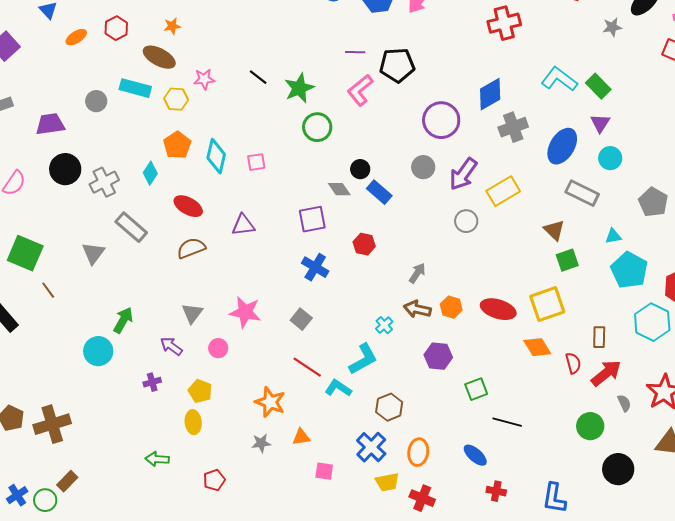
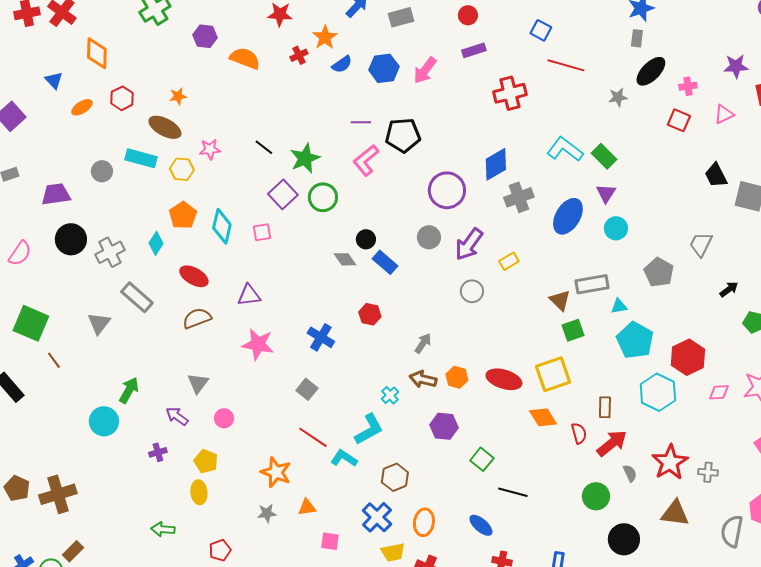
yellow rectangle: (503, 191) -> (509, 261), size x0.6
gray rectangle: (582, 193) -> (592, 284), moved, turned -36
purple square: (312, 219) -> (283, 194), moved, turned -32
pink star: (245, 312) -> (258, 344), moved
green square: (476, 389) -> (482, 459), turned -30

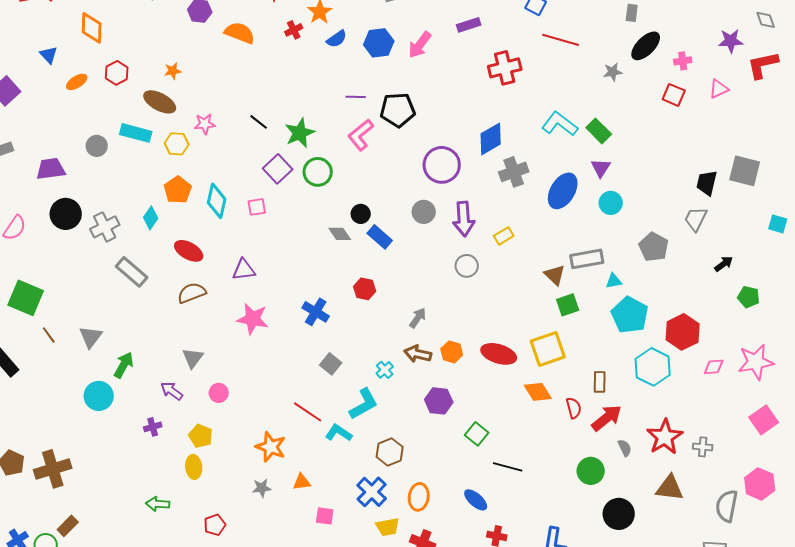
black trapezoid: (716, 175) -> (707, 183), moved, turned 40
purple arrow: (469, 244) -> (464, 219), turned -40
gray triangle: (99, 323) -> (91, 337), moved
gray square: (307, 389) -> (331, 364), moved

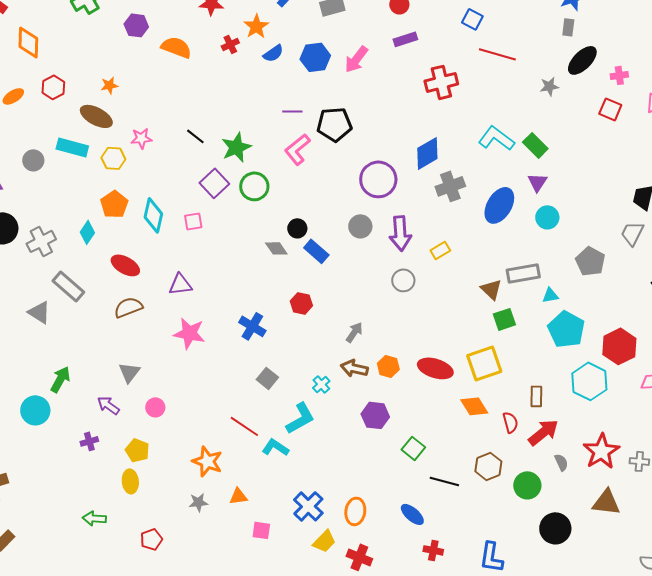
gray triangle: (91, 337) -> (39, 312), moved, turned -35
brown hexagon: (390, 452) -> (488, 466), moved
yellow trapezoid: (388, 527) -> (324, 541), turned -35

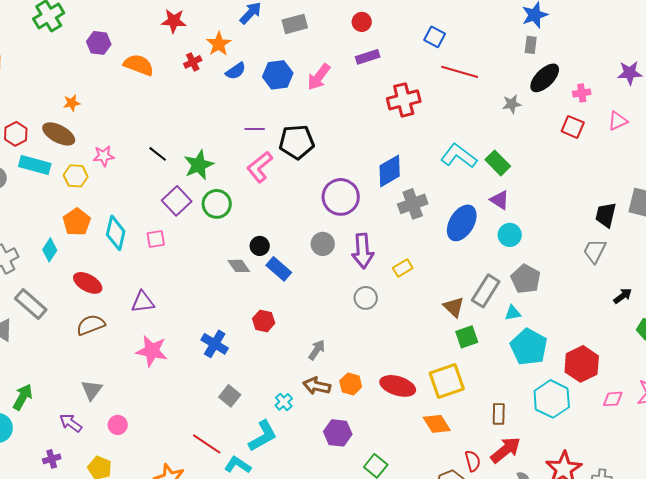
red hexagon: (53, 87) -> (16, 134), moved
purple triangle: (537, 182) -> (500, 200), turned -30
gray pentagon: (590, 261) -> (526, 279), moved
gray rectangle: (523, 273) -> (486, 291), turned -48
red semicircle: (510, 422) -> (473, 461), moved

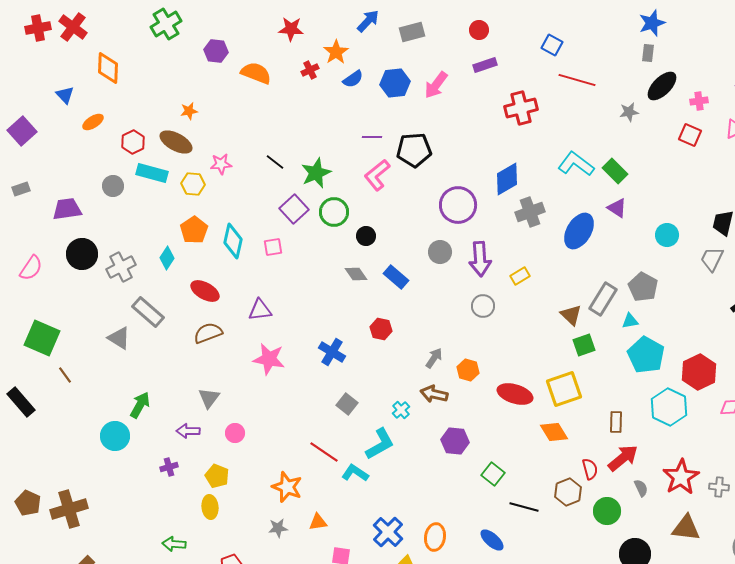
cyan circle: (510, 235) -> (667, 235), moved
black circle: (260, 246) -> (366, 236), moved
orange hexagon: (351, 384) -> (468, 370), moved
purple arrow: (71, 423) -> (188, 431), turned -35

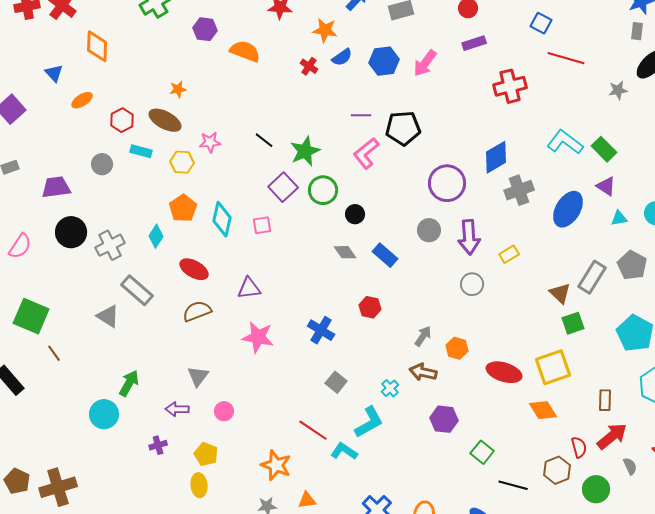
orange star: (336, 52) -> (325, 30), turned -30
red cross: (310, 70) -> (309, 66), moved, turned -30
cyan rectangle: (152, 173) -> (141, 151), size x0.7
cyan triangle: (630, 321) -> (619, 218), moved

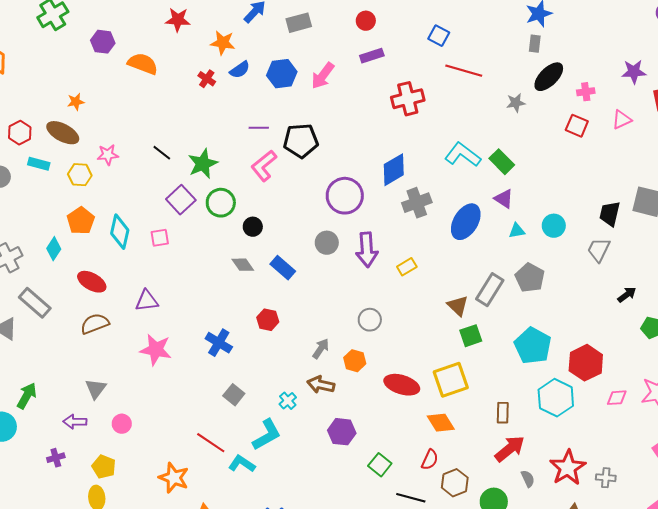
gray circle: (472, 284) -> (370, 320), moved
red semicircle: (579, 447) -> (430, 460), moved, turned 40

